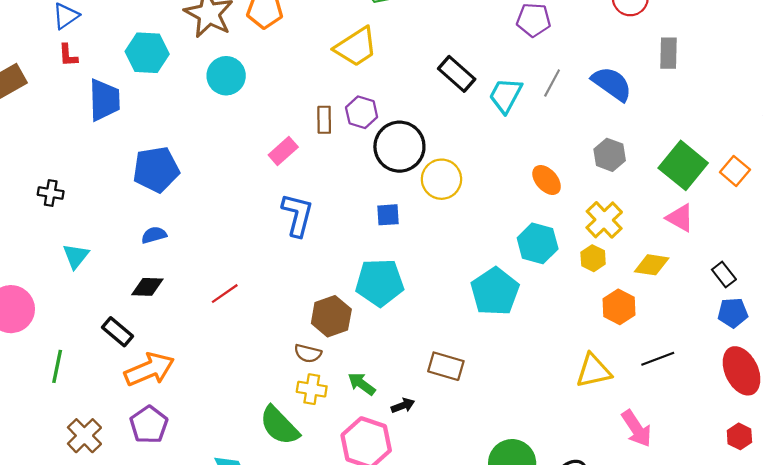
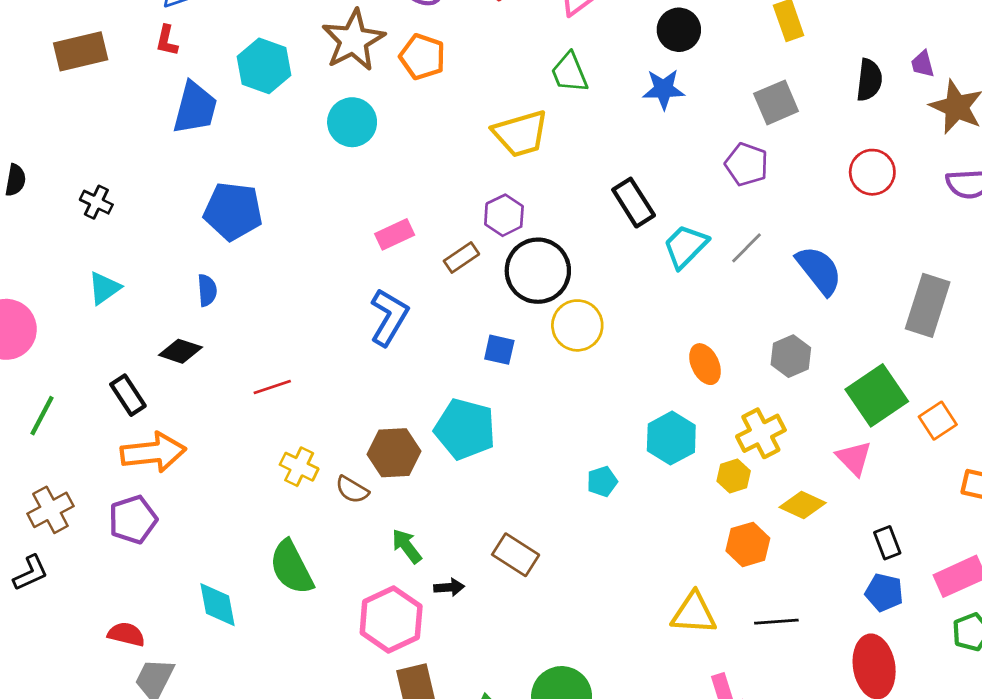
gray rectangle: (668, 53) -> (928, 305), moved, size x1.5
brown rectangle: (324, 120) -> (461, 258), moved, turned 40
blue semicircle: (154, 235) -> (207, 290), turned 85
cyan pentagon: (495, 292) -> (602, 481), size x0.5
yellow cross: (312, 389) -> (299, 467), moved

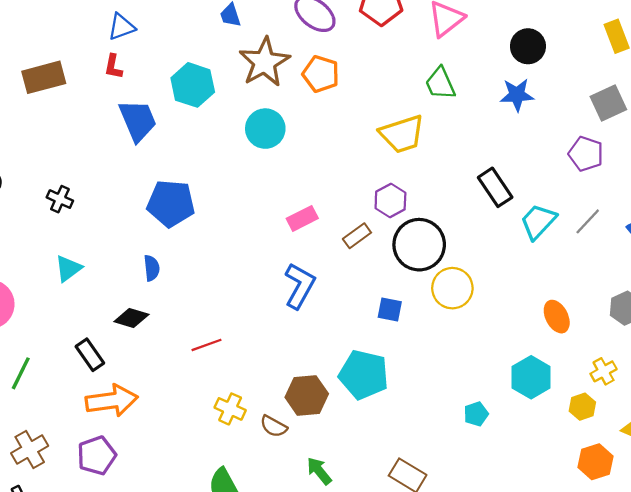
blue trapezoid: (195, 108) -> (138, 121), turned -36
yellow cross: (761, 433) -> (604, 371), size x0.7

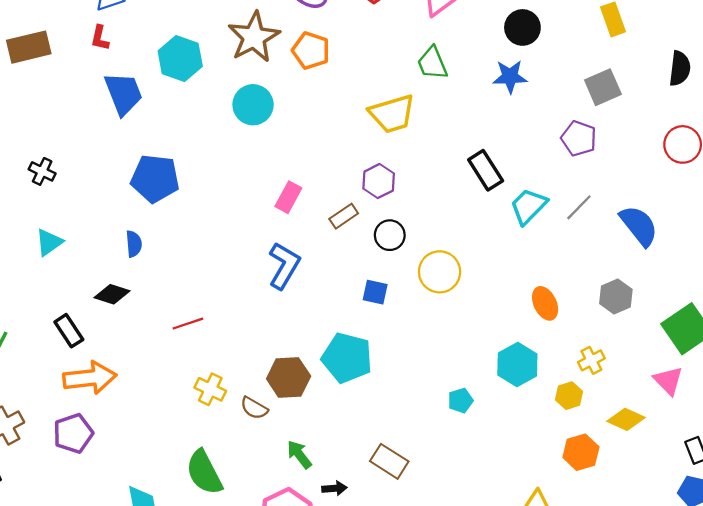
pink rectangle: (302, 218) -> (288, 197), turned -36
black circle: (419, 245) -> (390, 235), moved, size x0.6

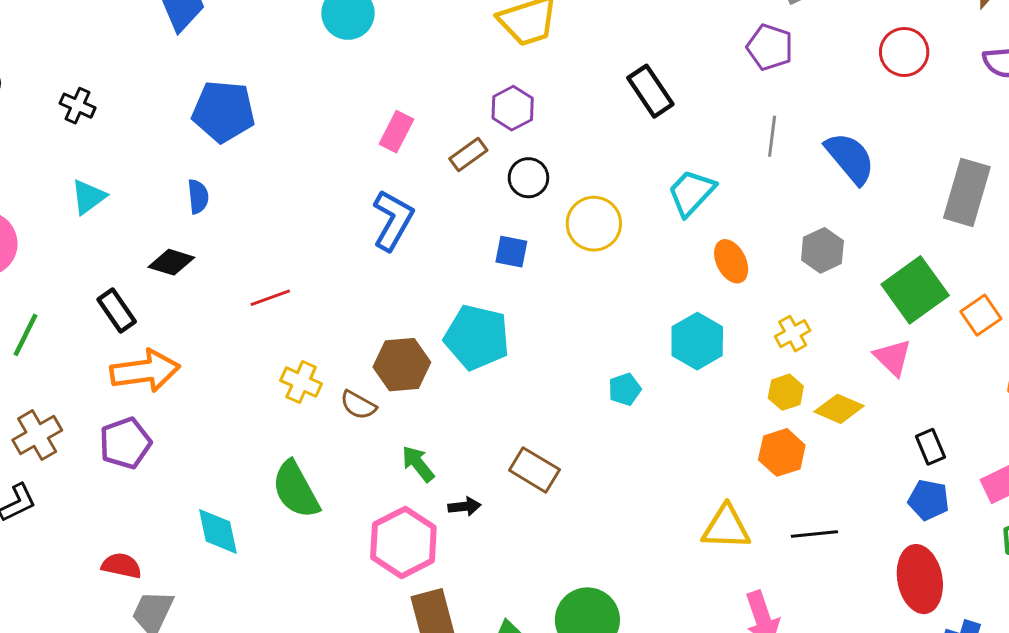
cyan trapezoid: (529, 206) -> (691, 193), moved
gray line: (579, 207) -> (772, 136), turned -36
yellow hexagon: (569, 396) -> (786, 392), moved

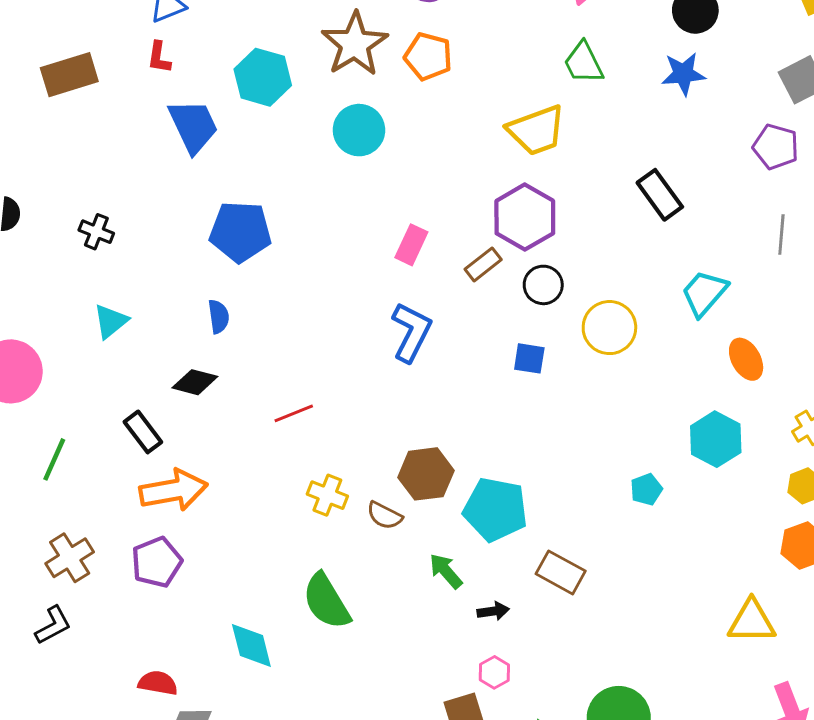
purple hexagon: (513, 108) -> (525, 217), size x1.5
cyan pentagon: (477, 337) -> (495, 509), moved
pink hexagon: (403, 542) -> (494, 672), moved, size x0.5

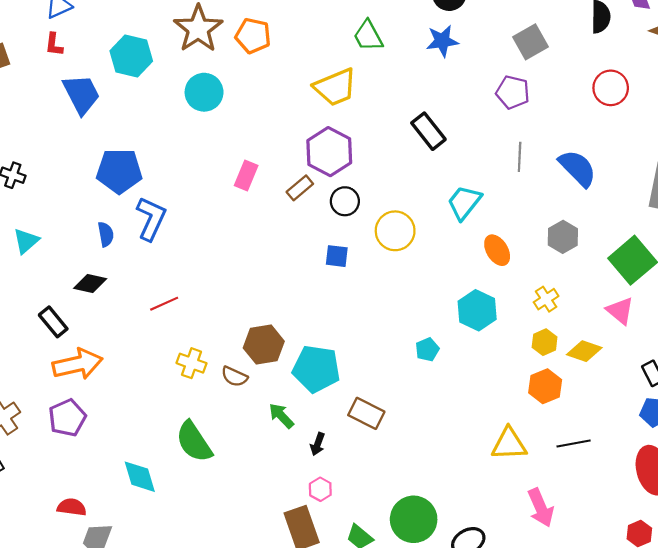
blue L-shape: (411, 332) -> (151, 219), moved
black arrow: (493, 611) -> (318, 444), turned 120

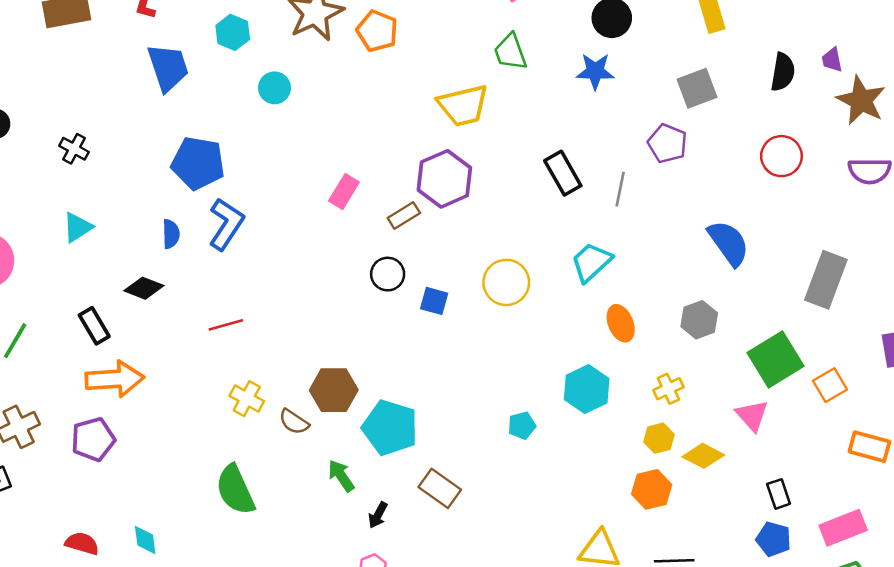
cyan hexagon: (131, 56) -> (233, 32), size x0.7
cyan circle: (204, 92) -> (274, 88), moved, size x0.7
gray line: (520, 157) -> (620, 189), moved
black circle: (345, 201) -> (388, 274), moved
cyan diamond: (140, 477) -> (145, 540), moved, size x0.7

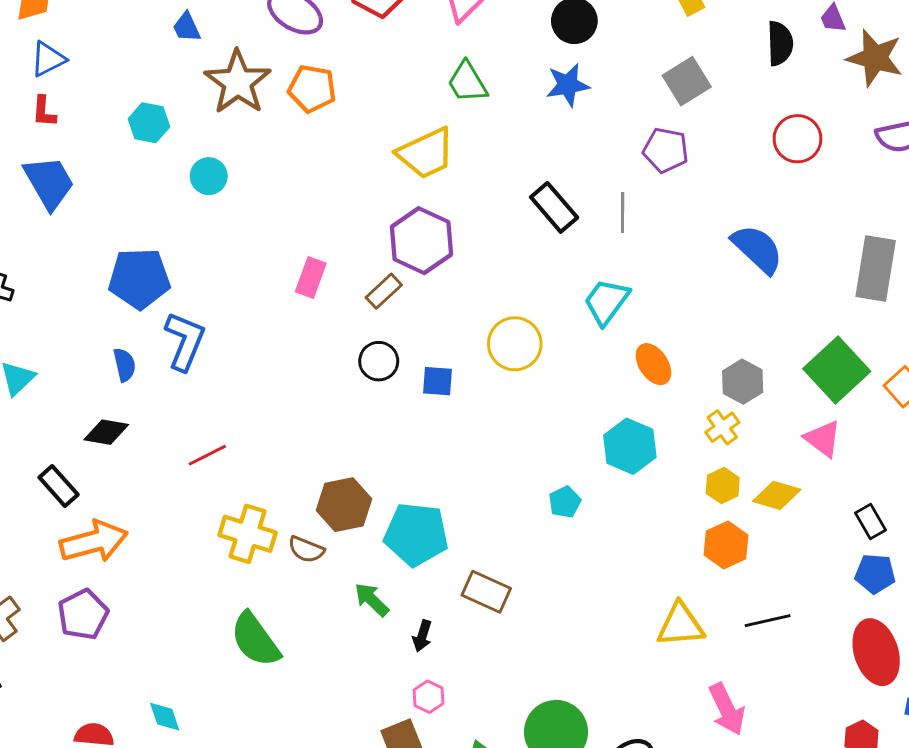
blue trapezoid: (168, 67) -> (49, 183), moved
gray hexagon: (699, 320) -> (743, 382), moved
yellow cross: (247, 399) -> (248, 534), size x1.4

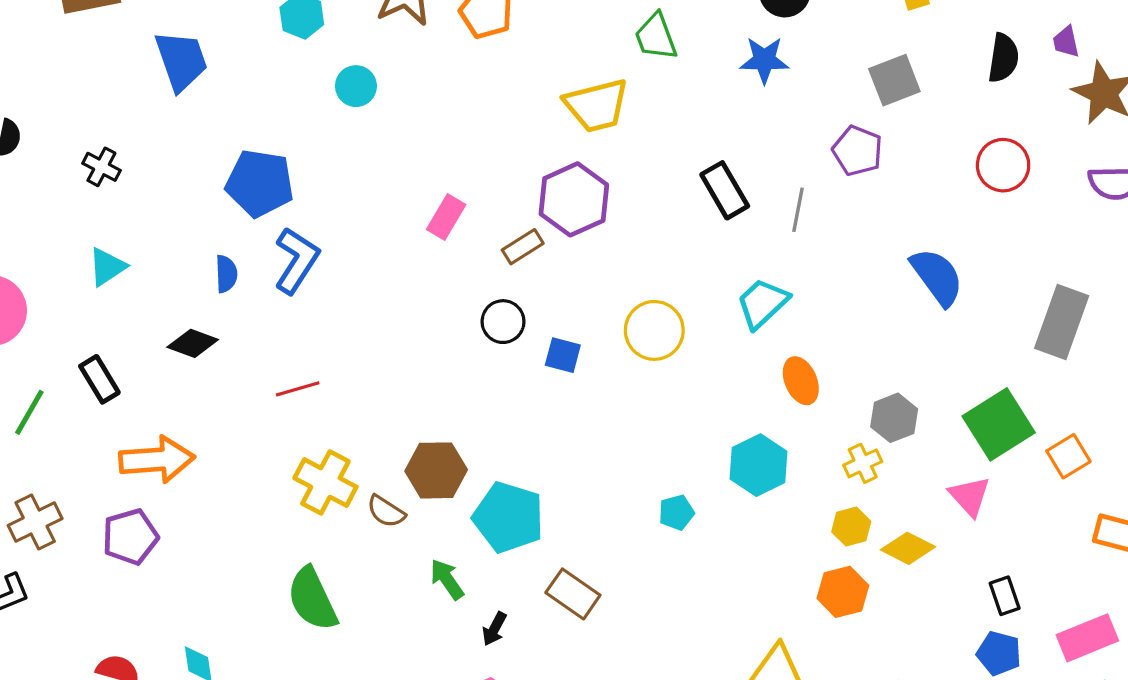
black rectangle: (59, 486) -> (99, 379), moved

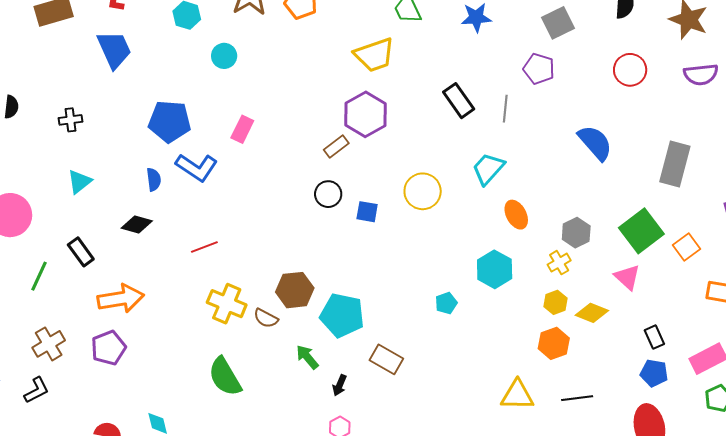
black cross: (101, 167) -> (71, 120), turned -30
pink rectangle: (446, 217) -> (242, 129), moved
blue L-shape: (296, 260) -> (197, 167), turned 96

